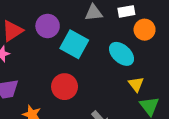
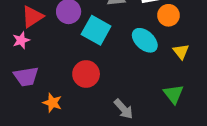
yellow triangle: (136, 84) -> (181, 52), moved

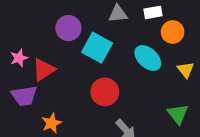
red triangle: (32, 17) -> (44, 70), moved
red circle: (86, 74) -> (105, 92), moved
orange star: (52, 103) -> (51, 123), turned 30

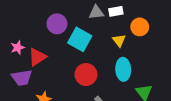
white rectangle: (153, 12) -> (116, 11), moved
cyan ellipse: (148, 58) -> (123, 69), moved, turned 45
yellow triangle: (186, 70) -> (119, 40), moved

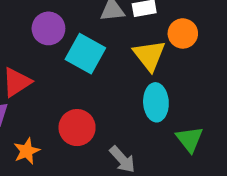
yellow triangle: (119, 40) -> (149, 55), size x1.5
red circle: (86, 75) -> (77, 128), moved

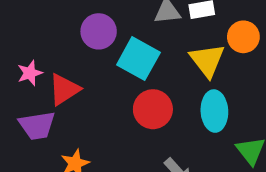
red circle: (77, 128) -> (153, 109), moved

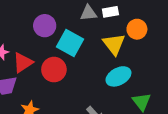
red circle: (153, 109) -> (54, 70), moved
cyan ellipse: (214, 111) -> (118, 76), turned 65

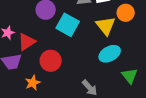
red circle: (54, 70) -> (51, 61), moved

